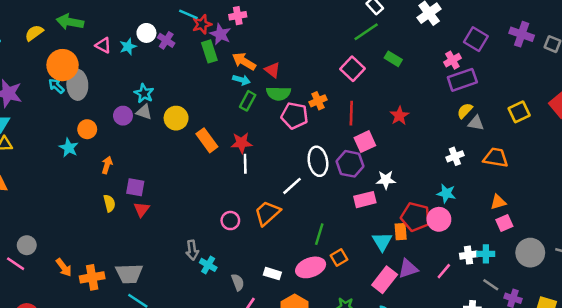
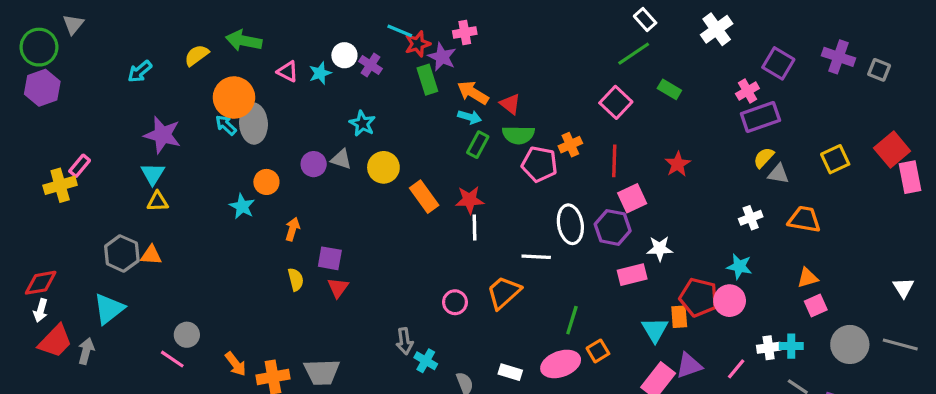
cyan star: (144, 93) -> (362, 123), moved
white line: (292, 186) -> (536, 257), turned 45

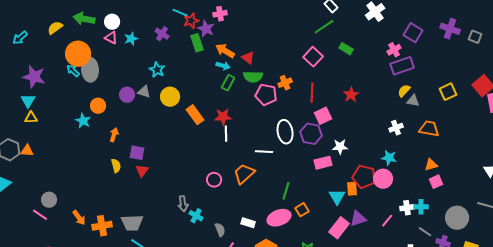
white circle: (344, 55) -> (112, 22), moved
gray circle: (850, 344) -> (457, 218), moved

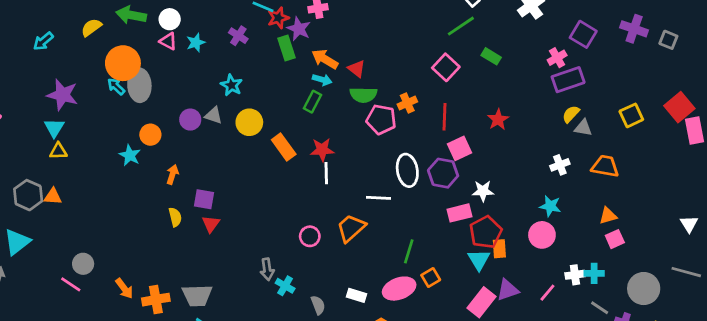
green rectangle: (228, 83) -> (313, 102), moved
red pentagon: (364, 177) -> (486, 232), moved, turned 30

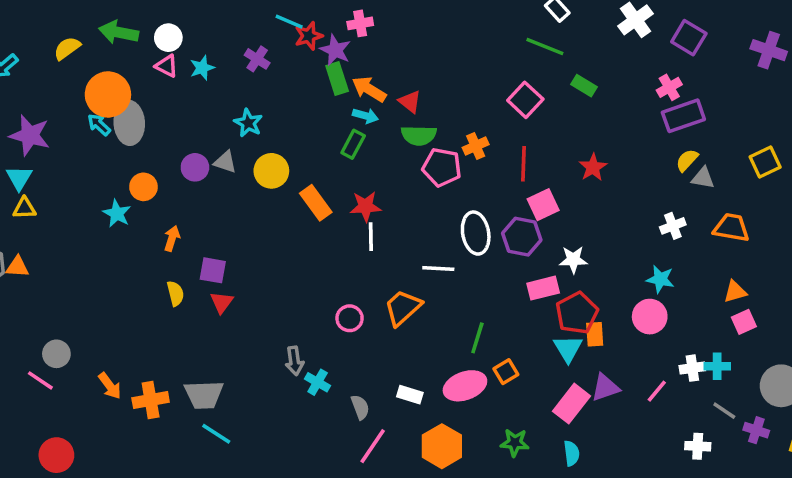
green line: (461, 26) -> (545, 47), turned 56
purple square: (583, 34) -> (689, 38), moved
green rectangle: (286, 48) -> (337, 78), moved

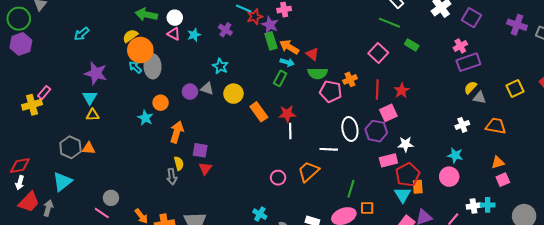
yellow semicircle: (67, 48) -> (130, 36), moved
red star: (593, 167) -> (402, 91), moved
orange arrow: (172, 238) -> (177, 132), size x1.5
gray arrow: (294, 361) -> (172, 177), moved
orange square: (506, 372) -> (367, 208), turned 32

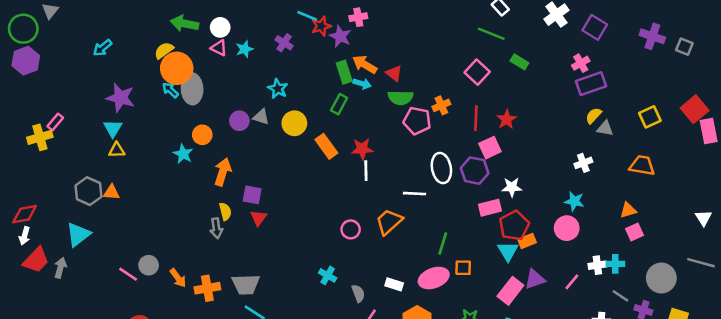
green rectangle: (271, 41) -> (344, 72), moved
green rectangle: (280, 78) -> (339, 104), moved
orange trapezoid: (496, 126) -> (642, 165), moved
orange rectangle: (418, 187) -> (527, 241), turned 72
gray circle: (111, 198) -> (149, 265), moved

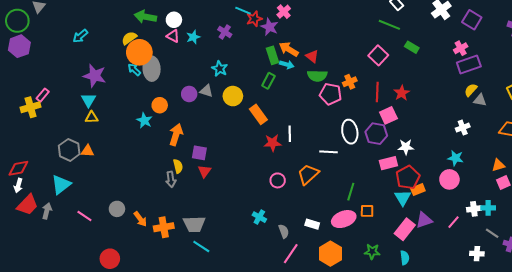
pink cross: (358, 17) -> (284, 12), turned -32
red star: (362, 149) -> (273, 143), moved
pink line: (128, 274) -> (84, 216), moved

